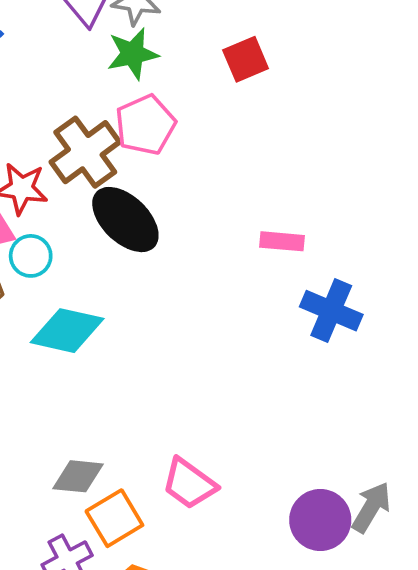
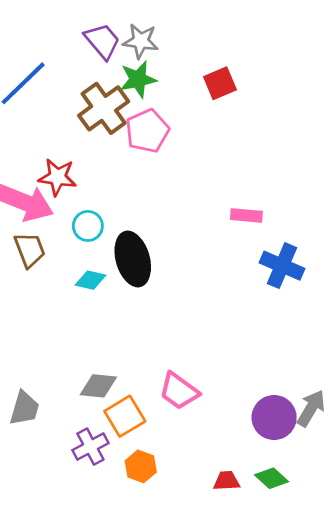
brown cross: (85, 152) -> (104, 108), moved
black ellipse: (125, 220) -> (133, 259), moved, turned 30
cyan circle: (31, 256) -> (88, 226), moved
cyan diamond: (67, 331) -> (90, 280), size x0.6

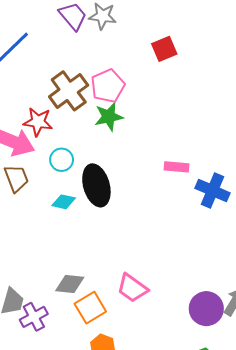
green star: (138, 79) -> (109, 117), moved
brown cross: (104, 108) -> (69, 91), moved
pink rectangle: (246, 215) -> (177, 167), moved
purple cross: (90, 447) -> (34, 317), moved

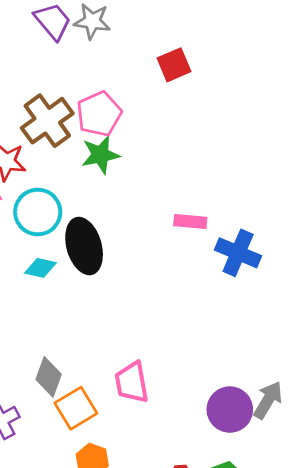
cyan circle: (62, 160) -> (38, 212), size x1.5
gray diamond: (70, 284) -> (49, 377), turned -76
pink trapezoid: (132, 288) -> (132, 382), turned 44

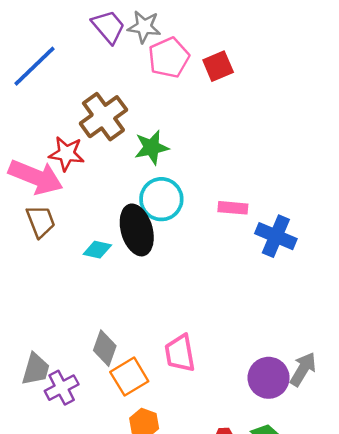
pink pentagon: (99, 114) -> (169, 58), moved
cyan circle: (38, 212) -> (161, 199), moved

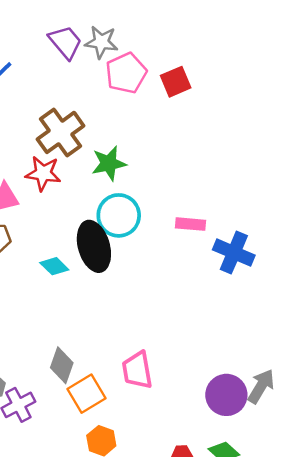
red star: (67, 154) -> (43, 173), moved
cyan diamond: (97, 250) -> (54, 266), turned 32

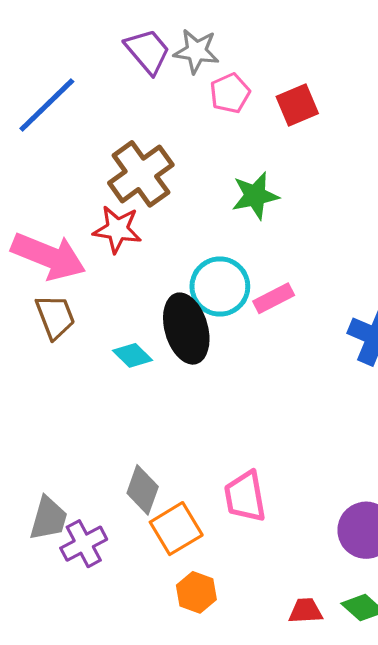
pink pentagon: (126, 73) -> (230, 93), size x0.7
green star: (109, 163) -> (255, 196), moved
pink rectangle: (190, 224) -> (274, 298), moved, turned -32

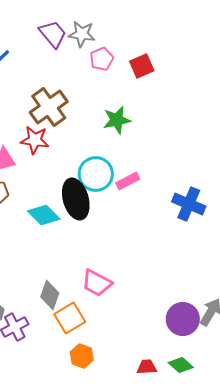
cyan diamond: (132, 355) -> (44, 215), size x1.4
pink trapezoid: (245, 497) -> (97, 283), moved, turned -52

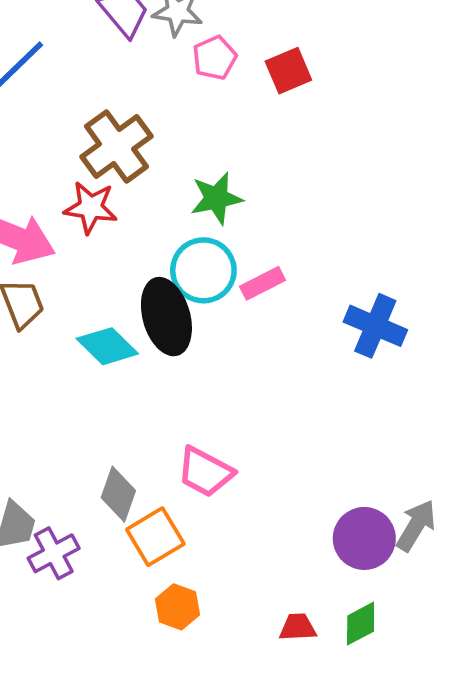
green star: (117, 120) -> (216, 198), moved
green diamond: (181, 365) -> (361, 624), turned -70

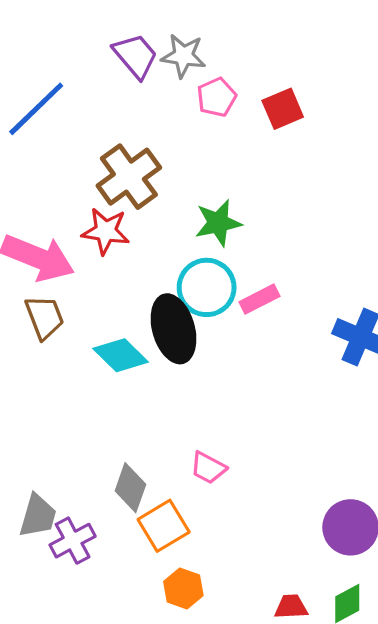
pink trapezoid: (205, 472) -> (208, 468), size x0.7

